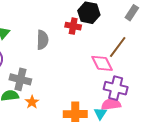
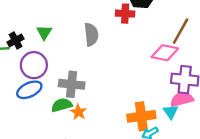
pink diamond: (102, 63) -> (165, 53), turned -45
orange star: (32, 102) -> (78, 112), moved

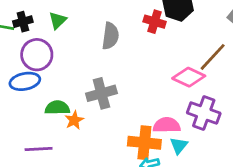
gray cross: (72, 84) -> (101, 93), moved, turned -35
pink semicircle: (182, 99) -> (167, 125), moved

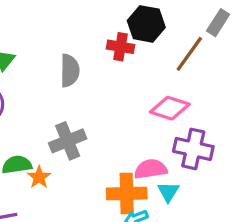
brown line: (213, 57) -> (189, 54), moved

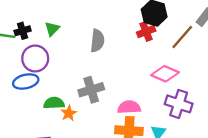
red cross: (121, 47) -> (146, 32), moved, turned -36
pink semicircle: (151, 169) -> (129, 107), moved

